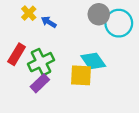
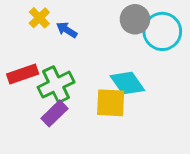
red rectangle: (17, 54) -> (23, 74), turned 40

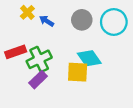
gray circle: (135, 19) -> (82, 20), moved

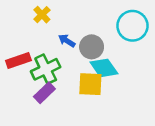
yellow cross: (27, 12) -> (42, 15), moved
gray circle: (82, 20) -> (92, 47), moved
blue arrow: (47, 21) -> (67, 41), moved

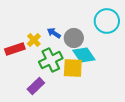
yellow cross: (42, 15) -> (34, 40), moved
green cross: (46, 69) -> (51, 60), moved
purple rectangle: (44, 93) -> (36, 86), moved

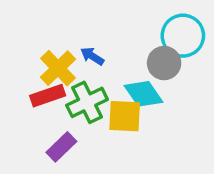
gray circle: (74, 38) -> (164, 63), moved
yellow cross: (34, 40) -> (58, 68), size x1.5
red rectangle: (15, 49) -> (48, 96), moved

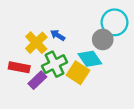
red rectangle: (48, 96) -> (19, 67), moved, turned 30
yellow square: (125, 116) -> (78, 73), turned 30
purple rectangle: (61, 147) -> (37, 80), moved

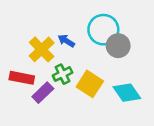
cyan circle: (114, 22) -> (103, 30), moved
cyan diamond: (90, 59) -> (127, 93), moved
green cross: (54, 64) -> (63, 74), size x0.7

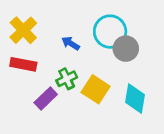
yellow cross: (42, 49) -> (23, 30), moved
red rectangle: (22, 78) -> (23, 64), moved
cyan diamond: (127, 93) -> (135, 99), turned 44

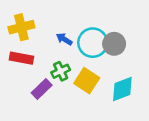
yellow cross: (23, 30) -> (21, 27), turned 30
cyan circle: (110, 32) -> (93, 43), moved
cyan diamond: (135, 99) -> (122, 89), turned 60

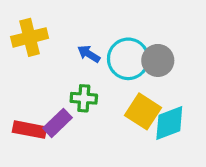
red rectangle: (21, 58) -> (30, 130), moved
green cross: (61, 71) -> (84, 98), turned 30
yellow square: (87, 81) -> (143, 111), moved

